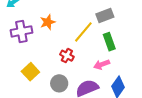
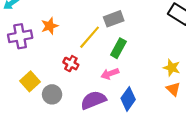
green rectangle: (109, 42) -> (118, 48), turned 48
gray circle: (59, 83) -> (52, 94), moved

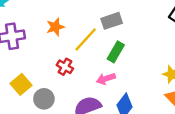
orange star: (50, 26) -> (55, 27), moved

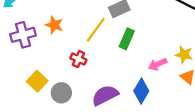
orange star: (55, 27) -> (54, 25), moved, turned -30
pink arrow: (106, 79) -> (158, 64), moved

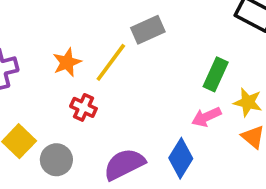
orange star: (54, 25) -> (67, 62), moved, turned 30
green rectangle: (127, 39) -> (216, 74), moved

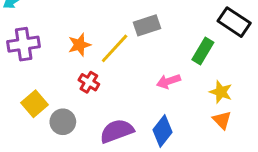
green rectangle: (216, 74) -> (203, 51), moved
pink arrow: (206, 117) -> (169, 81), moved

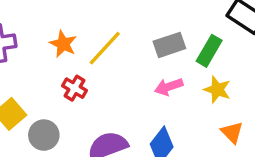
gray rectangle: (147, 25) -> (169, 45), moved
orange star: (79, 45) -> (63, 44), turned -30
yellow star: (221, 92) -> (217, 90), moved

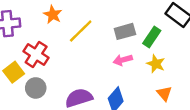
orange star: (63, 44) -> (53, 15), moved
red cross: (74, 88) -> (36, 54), moved, size x1.5

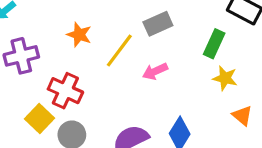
gray rectangle: (125, 31) -> (158, 24), moved
pink arrow: (123, 60) -> (155, 71), moved

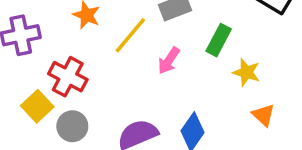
green rectangle: (214, 44) -> (219, 40), moved
pink arrow: (155, 71) -> (169, 61), turned -35

